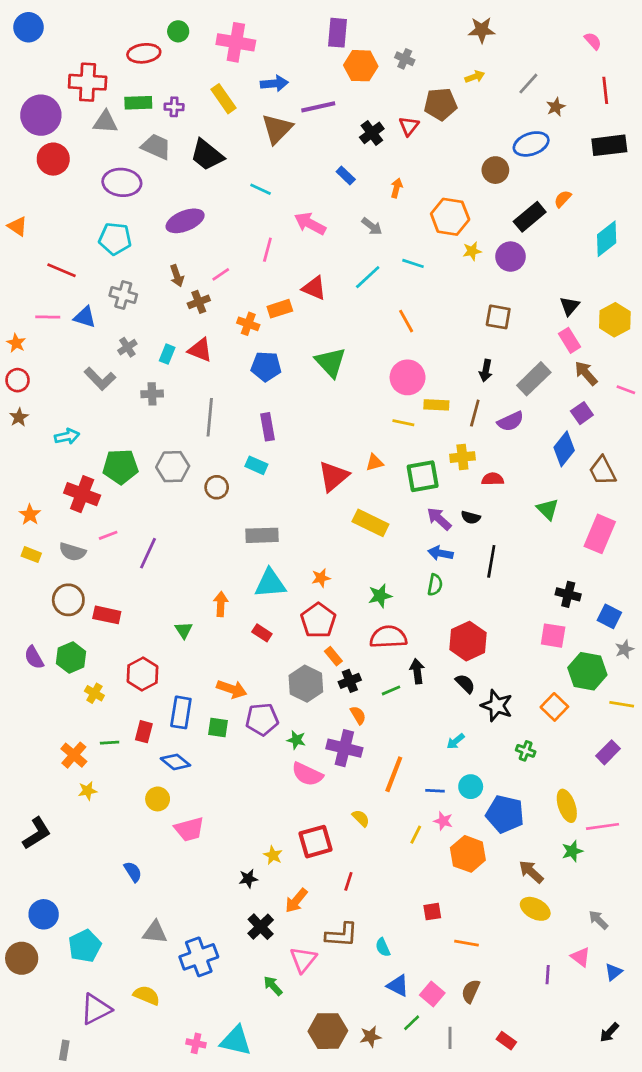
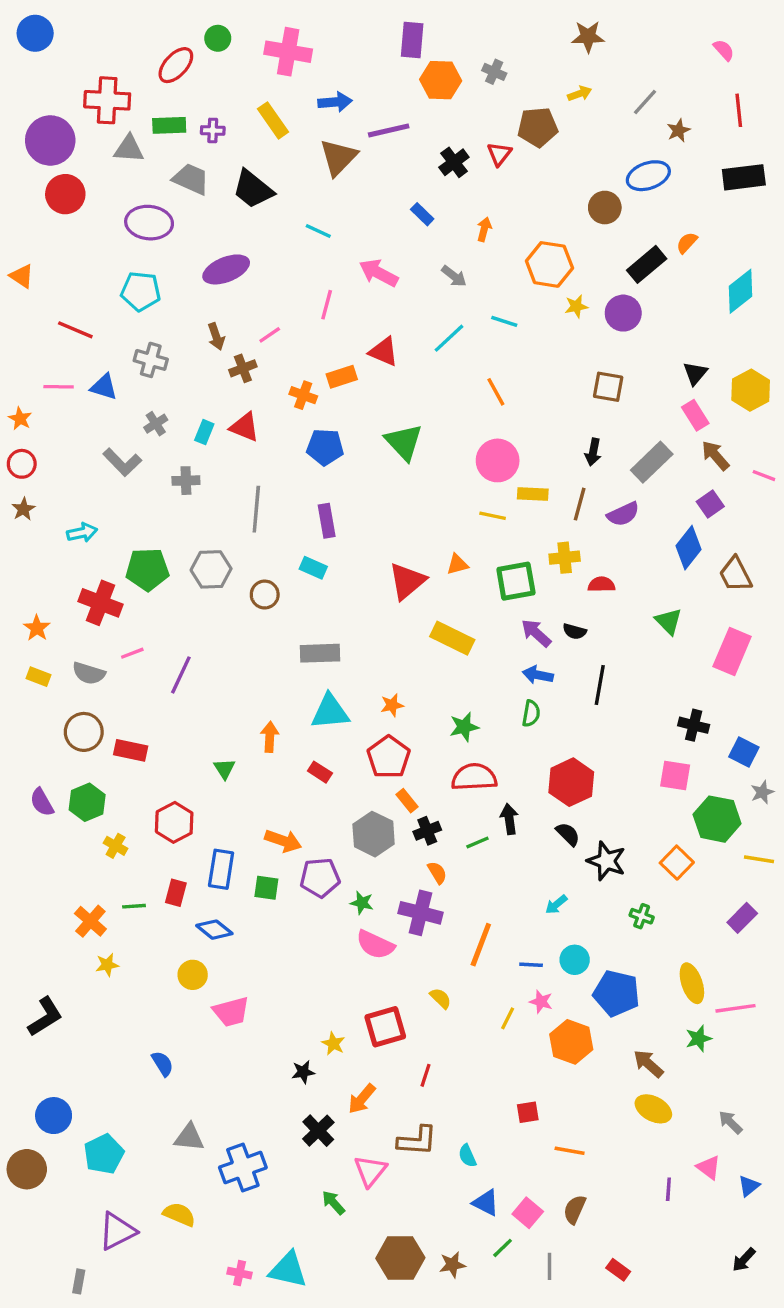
red ellipse: (144, 53) -> (176, 65), turned -40

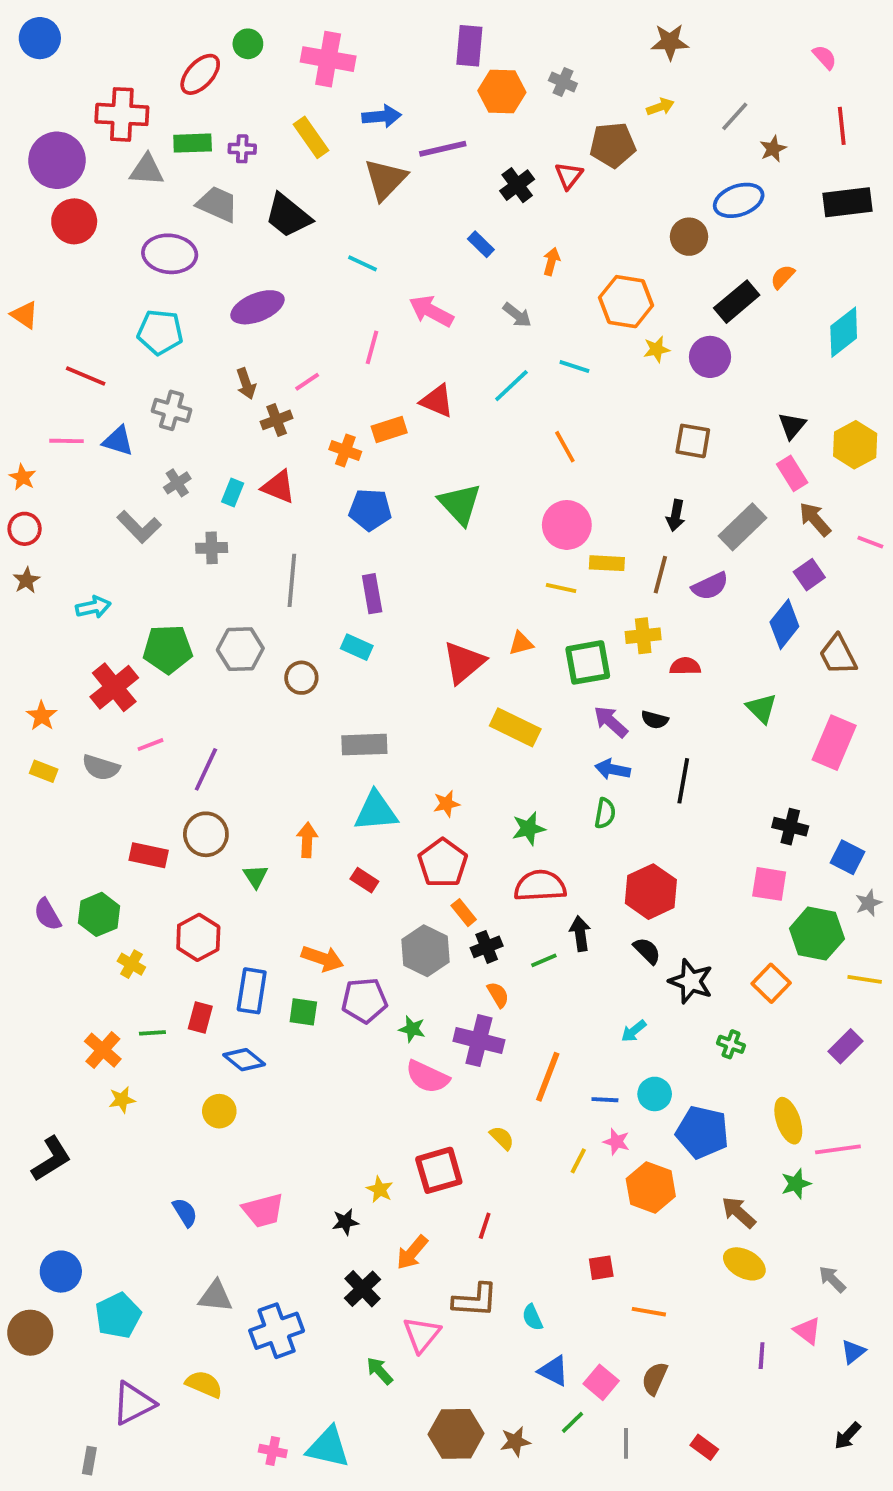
red cross: (100, 603) -> (114, 687), turned 30
brown circle: (84, 732) -> (206, 834), moved
pink trapezoid: (231, 1012) -> (263, 1210), moved

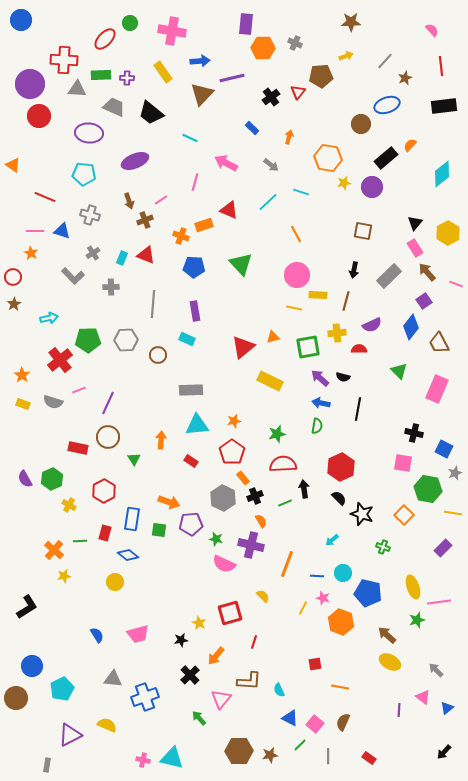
orange star: (23, 477) -> (31, 253), moved
purple semicircle: (710, 586) -> (372, 325), moved

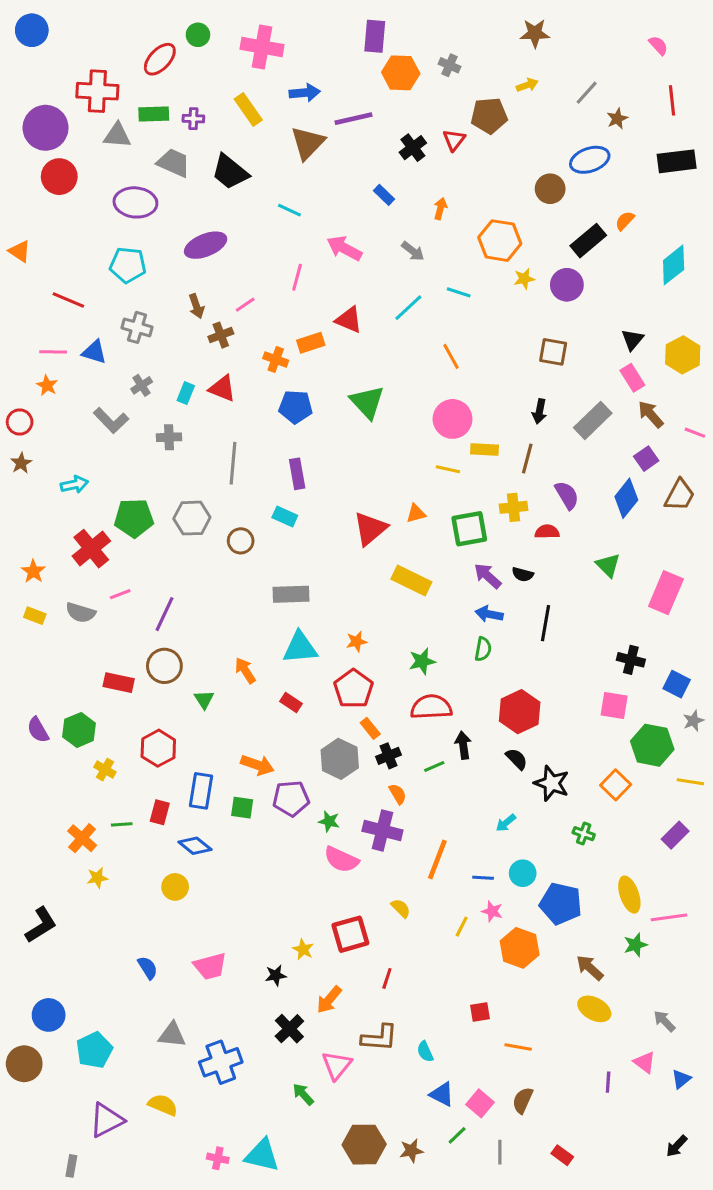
purple semicircle: (372, 325) -> (567, 495), turned -96
brown trapezoid: (439, 343) -> (680, 495), moved, turned -125
orange arrow: (161, 440) -> (245, 670), turned -36

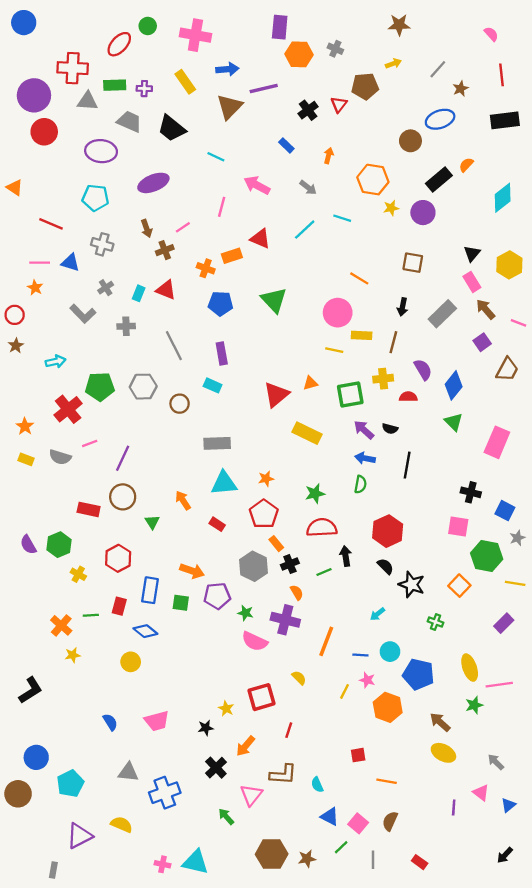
orange line: (451, 356) -> (359, 278), moved, turned -30
gray line: (233, 463) -> (174, 346), turned -32
blue diamond: (626, 498) -> (454, 385), moved

